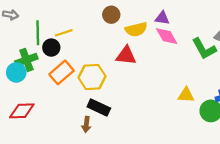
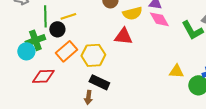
red diamond: (22, 111) -> (43, 76), moved

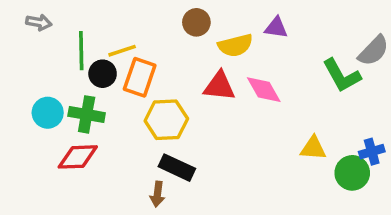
pink diamond: (159, 19) -> (264, 90), moved
green cross: (35, 40) -> (87, 114), moved, turned 30
orange rectangle: (66, 51) -> (140, 77), moved, turned -30

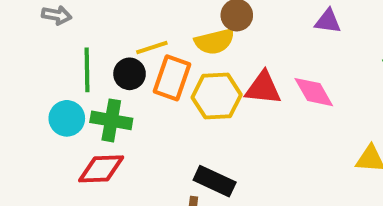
yellow semicircle: (235, 45) -> (215, 41), moved
green line: (81, 51) -> (87, 70), moved
yellow hexagon: (166, 120) -> (217, 96), moved

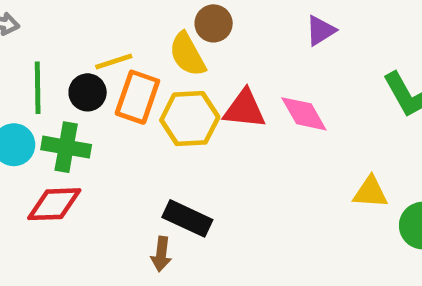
purple triangle: (328, 21) -> (321, 31), turned -40
yellow semicircle: (215, 41) -> (187, 54), turned 75

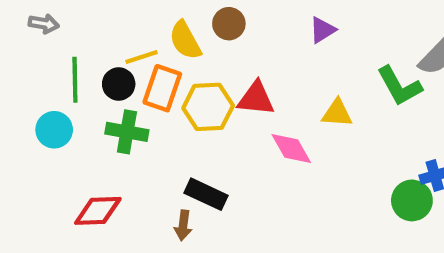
yellow semicircle: (187, 54) -> (185, 40), moved
pink diamond: (304, 114) -> (291, 148), moved
green cross: (66, 147) -> (127, 132), moved
yellow triangle: (370, 192) -> (337, 113), moved
red diamond: (54, 204) -> (98, 211), moved

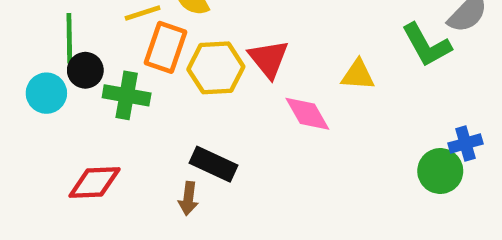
black circle: (119, 84) -> (85, 70), moved
red triangle: (256, 99) -> (269, 59), turned 45

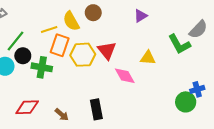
green line: (69, 38) -> (15, 41), turned 40
black rectangle: (214, 164) -> (96, 109), moved, turned 54
brown arrow: (188, 198) -> (62, 115), moved, turned -56

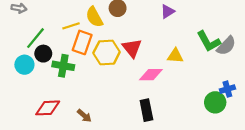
gray semicircle: (198, 29) -> (226, 46), moved
pink diamond: (125, 76) -> (151, 75), turned -60
black rectangle: (96, 109) -> (146, 110), moved

